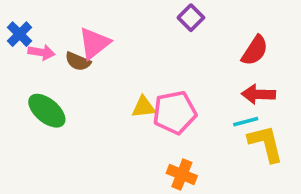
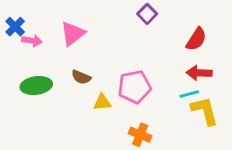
brown semicircle: (78, 61) -> (81, 77), moved
yellow triangle: (144, 107) -> (102, 102), moved
green ellipse: (47, 111) -> (36, 86), turned -48

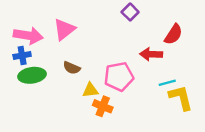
blue cross: (15, 27) -> (22, 55), moved, turned 35
pink arrow: (32, 41) -> (28, 36), size x1.6
red arrow: (199, 73) -> (151, 54), moved
orange cross: (140, 135) -> (103, 106), moved

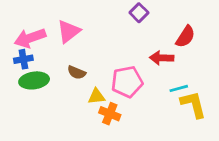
pink arrow: (28, 36) -> (30, 38), turned 152

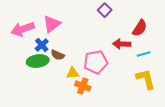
blue cross: (23, 59) -> (42, 45), moved, turned -32
green ellipse: (34, 80) -> (38, 61), moved
cyan line: (179, 88) -> (144, 54), moved

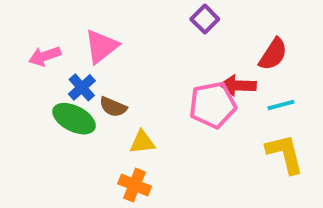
pink arrow: (23, 29) -> (45, 56), size x0.7
green ellipse: (38, 61) -> (74, 119), turned 35
pink pentagon: (96, 62) -> (213, 105), moved
orange cross: (83, 86) -> (135, 185), moved

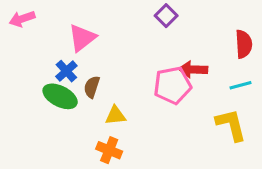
red semicircle: (273, 54) -> (244, 44), moved, turned -36
pink arrow: (45, 56) -> (22, 19), moved
cyan line: (281, 105) -> (241, 85), moved
brown semicircle: (113, 107) -> (92, 87), turned 85

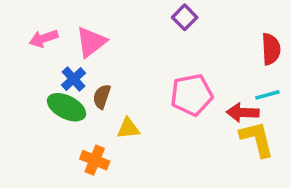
pink arrow: (22, 19) -> (44, 38), moved
red arrow: (193, 69) -> (243, 113), moved
orange cross: (109, 150) -> (95, 160), moved

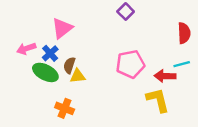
pink arrow: (44, 38) -> (26, 49), moved
yellow triangle: (128, 128) -> (78, 76), moved
yellow L-shape: (257, 139) -> (158, 100), moved

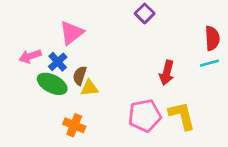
pink pentagon: (130, 64) -> (145, 116), moved
cyan line: (182, 64) -> (209, 63), moved
red arrow: (165, 76) -> (167, 73), moved, turned -78

